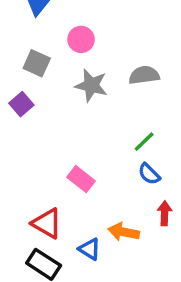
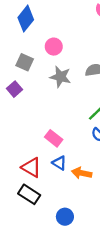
blue triangle: (90, 249) -> (59, 163), moved

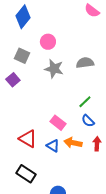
pink rectangle: (54, 138) -> (58, 123), moved
red triangle: (31, 167) -> (28, 139), moved
orange arrow: (82, 173) -> (73, 143), moved

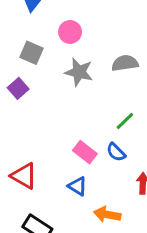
blue semicircle: (88, 121) -> (116, 152), moved
red triangle: (28, 139) -> (24, 176), moved
orange arrow: (73, 143) -> (107, 214), moved

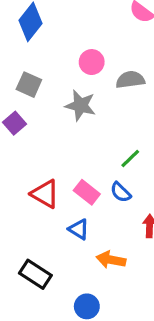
pink circle: (70, 32) -> (92, 62), moved
gray semicircle: (125, 63) -> (130, 80), moved
red triangle: (24, 176) -> (45, 194), moved

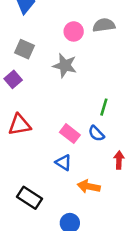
gray semicircle: (130, 80) -> (104, 25), moved
green line: (130, 158) -> (104, 107), turned -30
red triangle: (45, 194) -> (19, 125), moved, turned -40

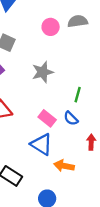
gray star: (65, 66) -> (43, 72), moved, turned -30
blue triangle: (64, 163) -> (41, 144), size x1.5

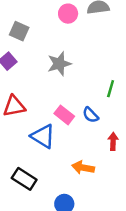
green line: (78, 95) -> (111, 89), moved
blue triangle: (41, 144) -> (43, 136), moved

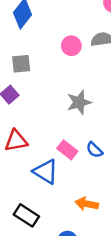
gray square: (19, 31) -> (21, 64), turned -30
gray star: (59, 64) -> (79, 102), moved

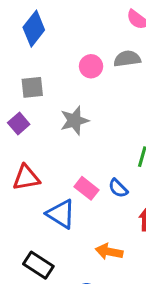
gray star: (79, 102) -> (74, 120), moved

